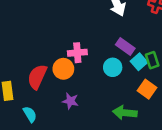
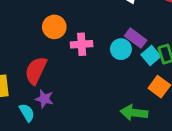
cyan circle: (113, 67) -> (121, 49), moved
orange circle: (63, 69) -> (54, 27), moved
purple star: (70, 101) -> (44, 99), moved

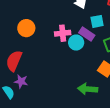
pink cross: (82, 44) -> (63, 33), moved
cyan square: (151, 56) -> (97, 21), moved, turned 32

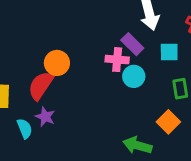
orange circle: (26, 28) -> (57, 63), moved
purple rectangle: (87, 34) -> (132, 44), moved

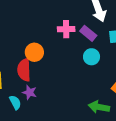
pink cross: (117, 60) -> (66, 29), moved
red semicircle: (41, 85) -> (24, 70), turned -30

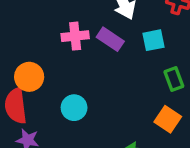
cyan circle: (92, 57) -> (74, 108), moved

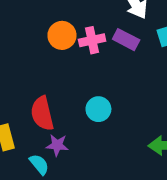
orange circle: (29, 77) -> (62, 35), moved

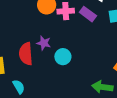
purple star: (57, 145) -> (44, 43), moved

